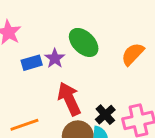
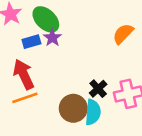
green ellipse: (84, 42) -> (46, 19), moved
red arrow: (69, 99) -> (24, 74), moved

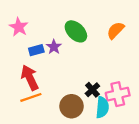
green ellipse: (46, 19) -> (76, 31), moved
orange semicircle: (123, 34) -> (116, 30), moved
cyan semicircle: (93, 112) -> (102, 107), moved

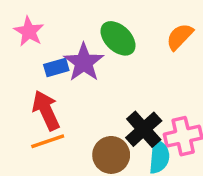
purple star: (54, 47) -> (84, 62), size x1.6
black cross: (92, 90) -> (144, 129), size x1.5

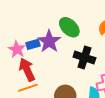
pink star: (29, 32) -> (17, 49), moved
black cross: (144, 129) -> (84, 57), moved, turned -30

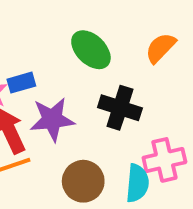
purple star: (49, 41) -> (52, 119), moved, turned 30

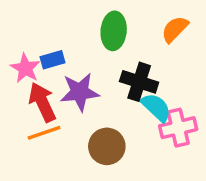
green ellipse: (91, 50) -> (114, 31), turned 51
cyan semicircle: (137, 183) -> (156, 107), moved, turned -52

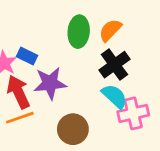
orange semicircle: (175, 29) -> (110, 30), moved
blue rectangle: (52, 60) -> (27, 56), turned 42
black cross: (139, 82) -> (115, 65), moved, turned 36

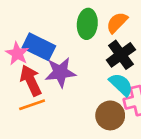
blue rectangle: (27, 56) -> (39, 47), size x1.6
brown circle: (73, 129) -> (110, 115), moved

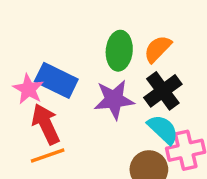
purple star: (60, 72) -> (114, 100), moved

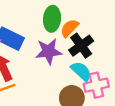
orange semicircle: (158, 49) -> (69, 28), moved

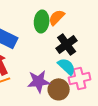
orange semicircle: (69, 28) -> (57, 17), moved
purple star: (49, 51) -> (39, 81), moved

